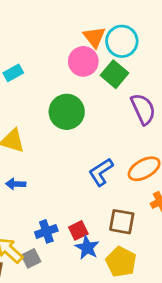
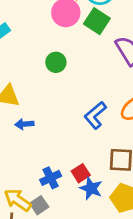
green circle: (67, 112) -> (56, 62), size x0.6
blue arrow: (16, 184) -> (24, 124), moved

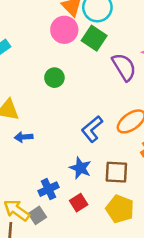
red square: (81, 173) -> (79, 203), moved
blue star: (91, 188) -> (80, 168), moved

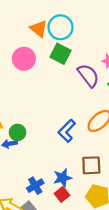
pink circle: (64, 30) -> (24, 59), moved
green circle: (54, 78) -> (18, 132), moved
blue star: (80, 168) -> (63, 178), moved, turned -30

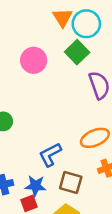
pink circle: (24, 59) -> (34, 60), moved
blue L-shape: (67, 131) -> (50, 155), moved

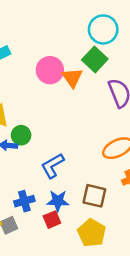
orange triangle: (62, 18) -> (72, 78), moved
blue L-shape: (50, 155) -> (53, 166), moved

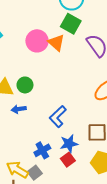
green circle: (21, 135) -> (25, 85), moved

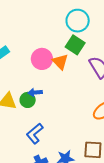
blue arrow: (19, 109) -> (35, 92), moved
blue L-shape: (58, 117) -> (35, 134), moved

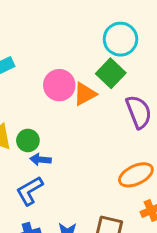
orange triangle: (60, 62) -> (85, 94), turned 36
blue arrow: (35, 92) -> (40, 160), moved

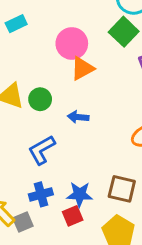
orange triangle: (85, 94) -> (82, 68), moved
blue arrow: (40, 160) -> (78, 117), moved

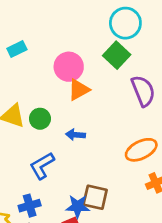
brown square: (122, 189) -> (95, 197), moved
blue cross: (41, 194) -> (30, 206), moved

